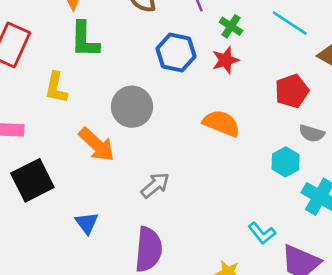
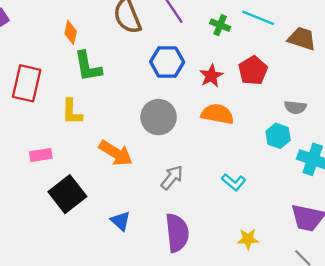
green cross: (231, 26) -> (220, 25), moved
red star: (225, 60) -> (211, 76), moved
red pentagon: (292, 91) -> (253, 71), moved
gray circle: (132, 107) -> (159, 117), moved
cyan L-shape: (262, 233) -> (234, 182), moved

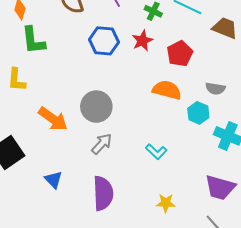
red star: (211, 76) -> (142, 41), moved
orange semicircle: (217, 114) -> (167, 90), moved
gray circle: (159, 117) -> (96, 107), moved

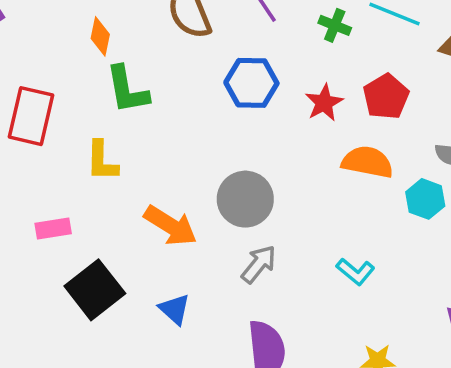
red star: (142, 41) -> (324, 103), moved
blue triangle: (53, 180) -> (175, 309), moved

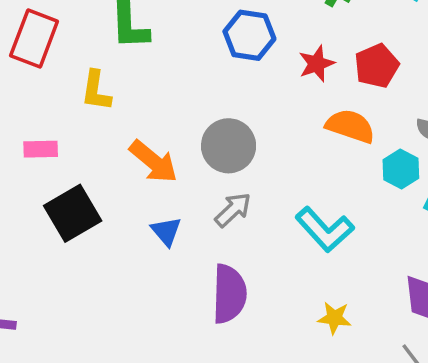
cyan L-shape: (355, 272) -> (325, 229), size x1.6
blue triangle: (175, 309) -> (166, 231), moved

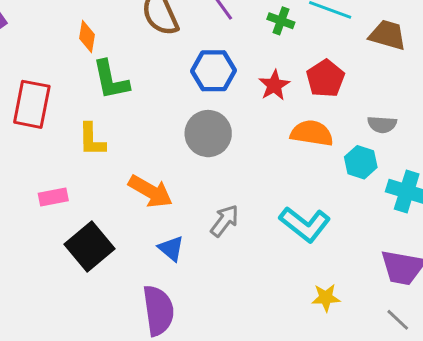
gray circle: (229, 146) -> (208, 134), moved
purple semicircle: (229, 294) -> (158, 311), moved

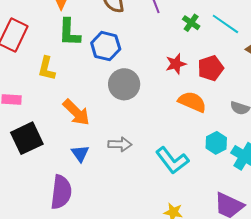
blue hexagon: (214, 71) -> (106, 46), moved
cyan hexagon: (361, 162) -> (216, 143), moved
gray arrow: (225, 221) -> (120, 144), turned 40

